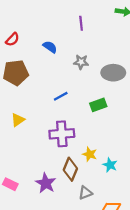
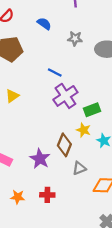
blue line: (61, 96) -> (55, 73), turned 56
green rectangle: (98, 105) -> (92, 110), moved
purple cross: (62, 134) -> (65, 96), moved, turned -30

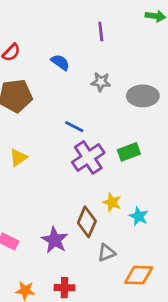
green rectangle: (92, 110) -> (129, 152), moved

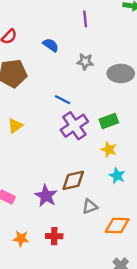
yellow star: (112, 202) -> (109, 149), moved
brown diamond: (87, 222) -> (73, 180), turned 55

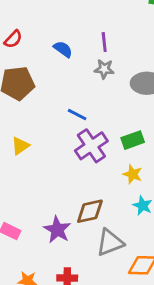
purple line: (85, 19) -> (104, 42), moved
gray triangle: (90, 206) -> (110, 242), size x1.5

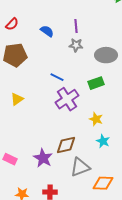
green rectangle: (133, 140) -> (96, 83), moved

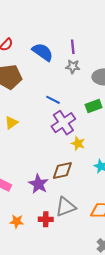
blue semicircle: (47, 31) -> (43, 52), size x1.5
yellow star: (96, 119) -> (78, 143), moved
gray triangle: (80, 167) -> (65, 207), moved

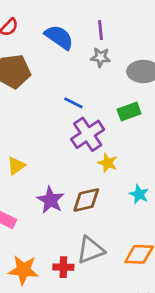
yellow triangle: (11, 123) -> (16, 166), moved
purple star: (38, 184) -> (51, 200), moved
orange star: (17, 221) -> (23, 270), size x1.5

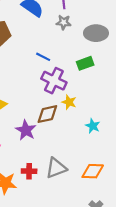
purple cross: (88, 134) -> (54, 81), turned -30
brown diamond: (86, 200) -> (47, 114), moved
red cross: (63, 267) -> (29, 171), moved

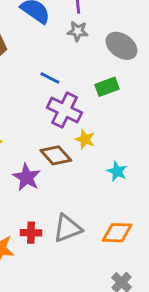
gray ellipse: (96, 33) -> (121, 46), turned 35
brown diamond: (47, 114) -> (56, 155), turned 60

